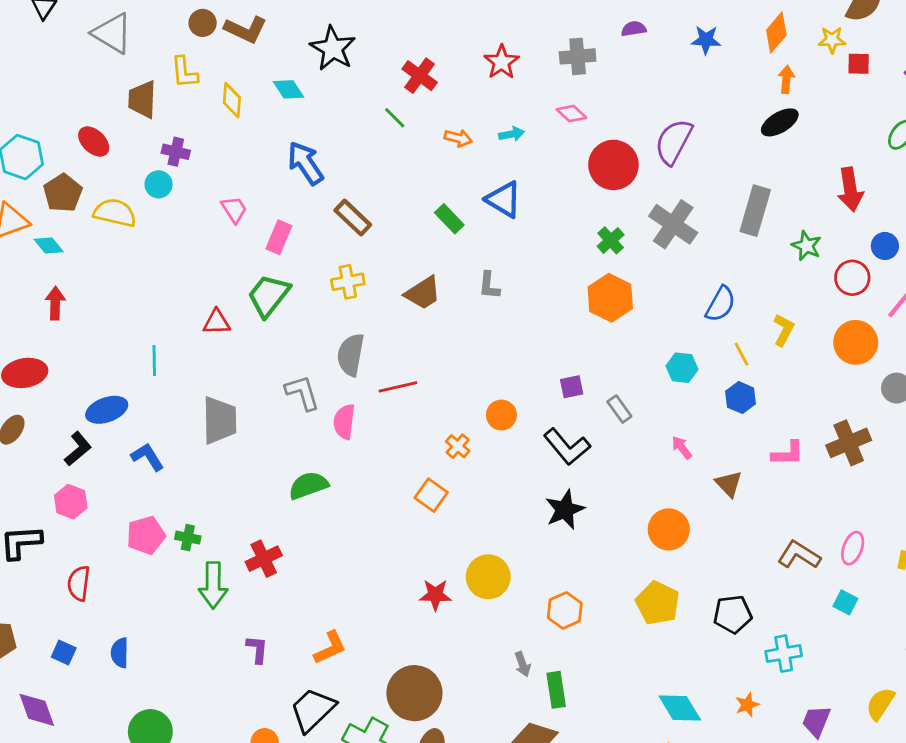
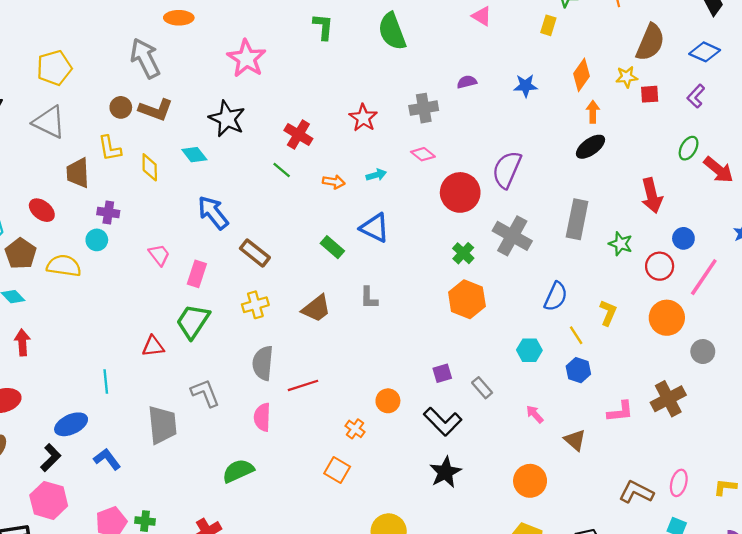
gray L-shape: (302, 393) -> (205, 393), moved
pink hexagon: (71, 502) -> (49, 500), size x1.4

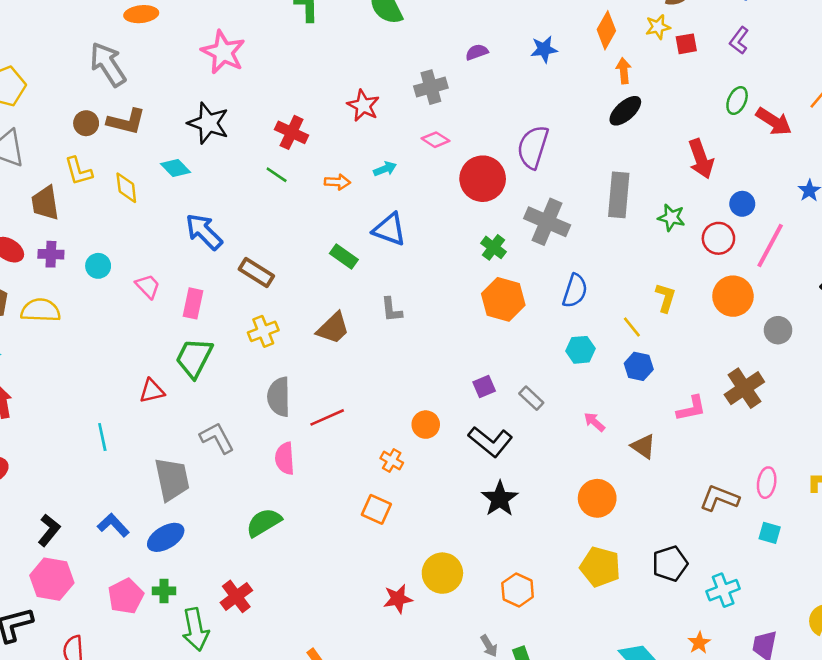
purple cross: (108, 213) -> (51, 254), moved
cyan circle: (97, 240) -> (98, 266), moved
blue semicircle: (556, 296) -> (575, 291), moved
blue ellipse: (71, 424) -> (166, 537), moved

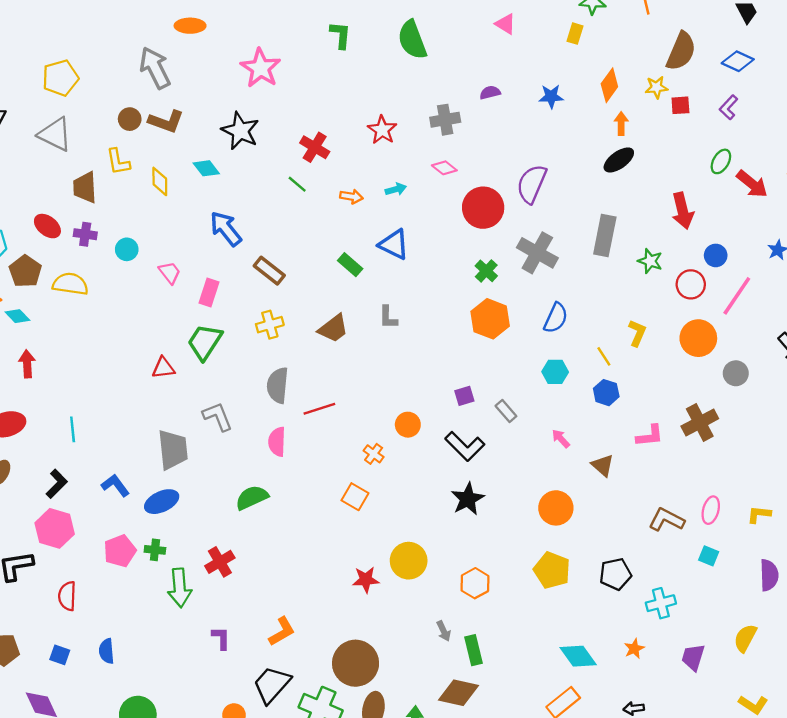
cyan line: (102, 437) -> (73, 429), moved

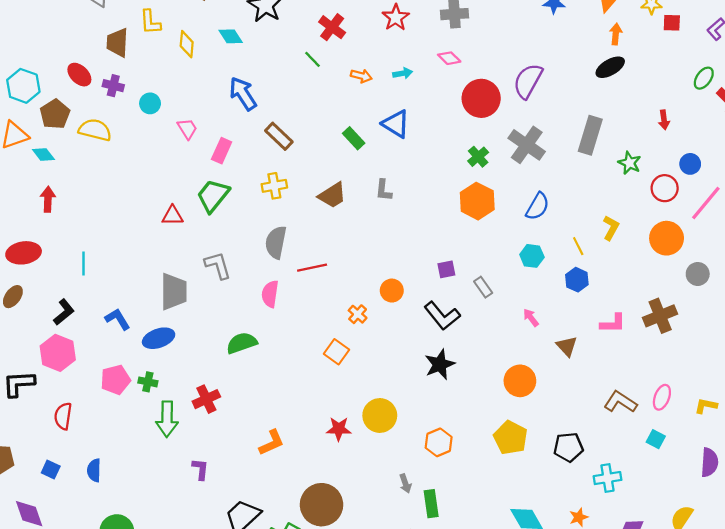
red arrow: (683, 211) -> (664, 120), size x0.6
orange L-shape: (282, 631) -> (272, 443), moved

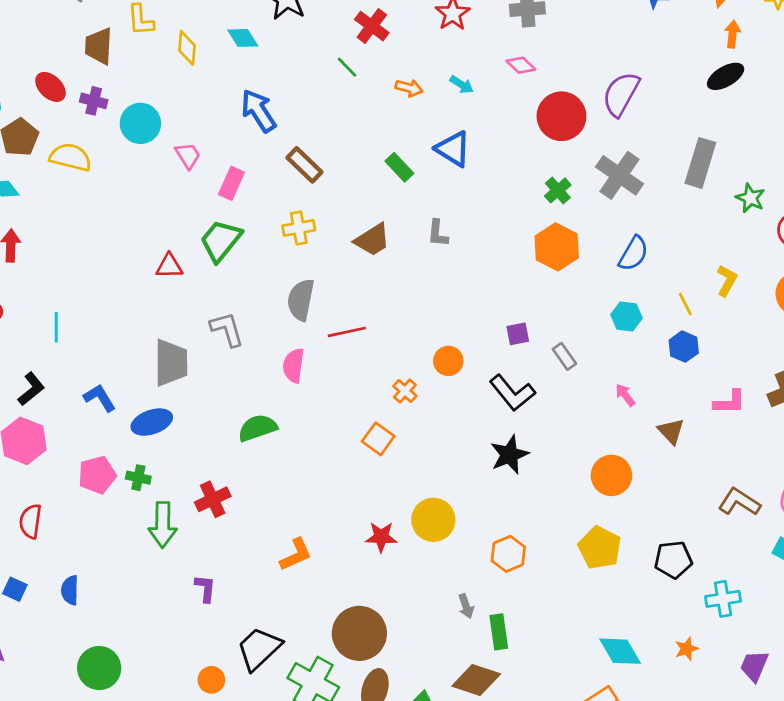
cyan arrow: (403, 73) -> (462, 85), turned 42
cyan circle: (150, 103) -> (140, 123), size x1.5

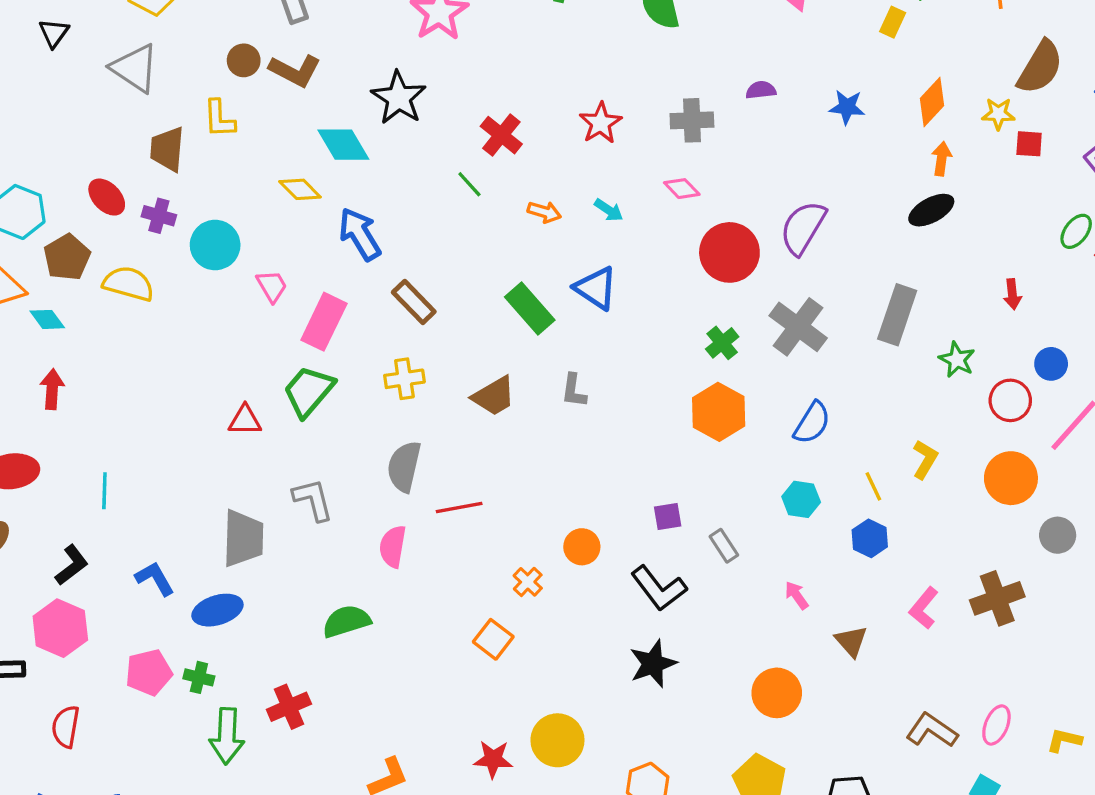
cyan diamond: (243, 38) -> (343, 145), size x1.4
yellow diamond: (187, 48) -> (300, 189), moved, turned -52
green rectangle: (399, 167) -> (530, 309), size x1.4
pink rectangle: (231, 183) -> (324, 322), size x1.4
pink L-shape: (730, 402) -> (924, 608), turned 128

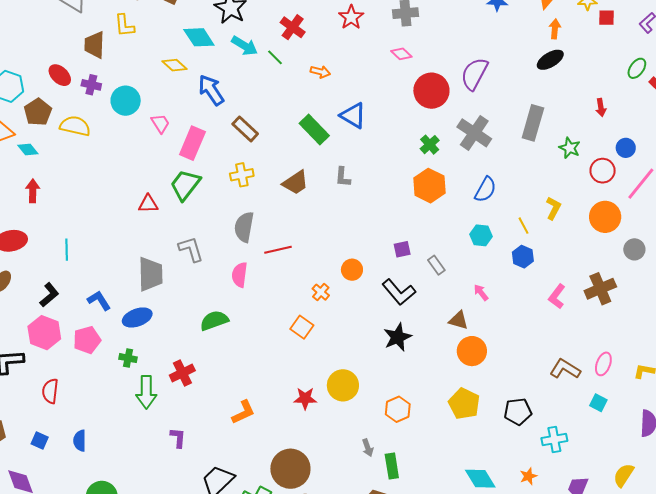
cyan arrow: (609, 210) -> (245, 46), moved, size x1.5
brown triangle: (851, 641) -> (458, 320), moved, turned -30
pink pentagon: (149, 672) -> (87, 340), moved

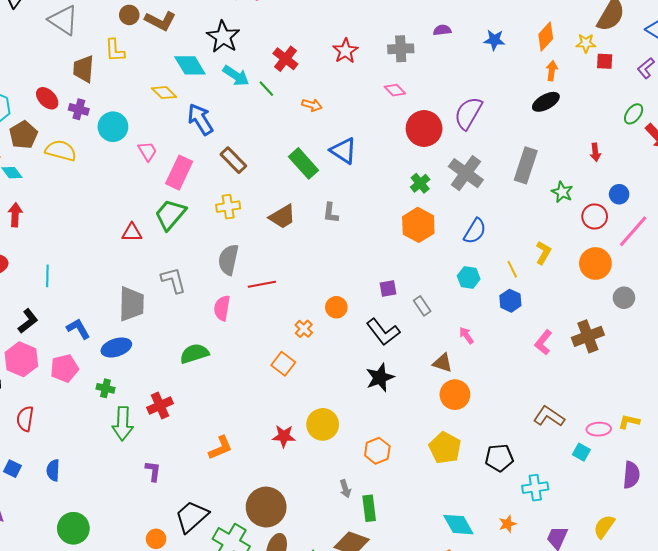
pink ellipse: (603, 364) -> (599, 429), moved, turned 65

